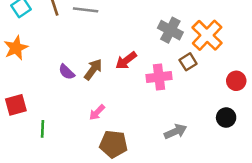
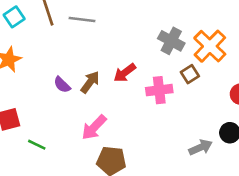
pink arrow: (97, 112) -> (94, 127), size x1.5
green line: (42, 129) -> (37, 145), turned -66
gray arrow: (175, 131) -> (201, 147), moved

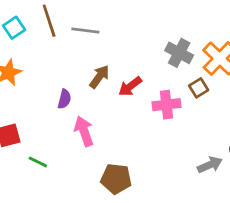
brown arrow: (90, 82) -> (99, 77), moved
purple semicircle: (62, 85) -> (64, 99), turned -120
pink arrow: (94, 127) -> (84, 131), moved, turned 116

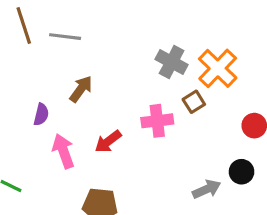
red arrow: (130, 86) -> (108, 142), moved

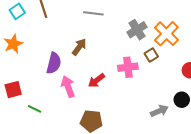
gray line: (65, 37) -> (93, 13), moved
gray cross: (172, 62) -> (137, 30), turned 30
purple semicircle: (41, 114) -> (54, 63), size x1.5

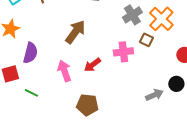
brown arrow: (79, 47) -> (75, 32), size x1.4
brown square: (151, 55) -> (146, 40), turned -32
purple semicircle: (54, 63) -> (30, 53), moved

